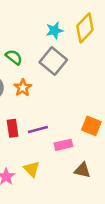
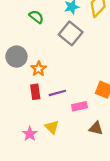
green semicircle: (14, 57) -> (36, 17), moved
orange star: (23, 88) -> (39, 69), moved

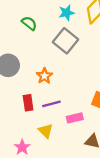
orange star: (39, 69) -> (44, 76), moved
yellow triangle: (52, 127) -> (46, 131), moved

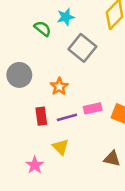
cyan star: (67, 13) -> (66, 17), moved
pink rectangle: (75, 118) -> (93, 108), moved

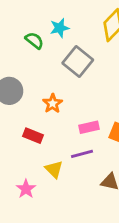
red rectangle: (41, 116) -> (33, 136), turned -60
purple line: (67, 117) -> (82, 154), moved

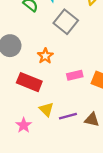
red rectangle: (33, 136) -> (29, 82), size x1.5
purple line: (82, 154) -> (68, 116), moved

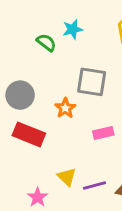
gray square: (66, 22) -> (92, 82), moved, turned -30
red rectangle: (29, 82) -> (29, 134), moved

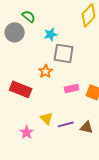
cyan star: (73, 29) -> (51, 34), moved
green semicircle: (46, 42) -> (29, 16), moved
gray circle: (20, 95) -> (15, 32), moved

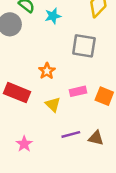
cyan star: (51, 34) -> (53, 16), moved
gray square: (64, 53) -> (84, 46), moved
yellow triangle: (47, 118) -> (53, 104), moved

